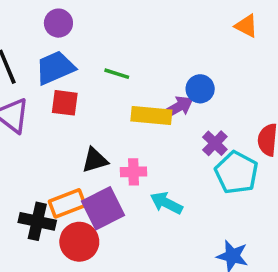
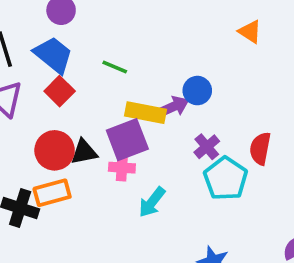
blue trapezoid: (55, 68) -> (53, 55), turned 57
red square: (65, 103) -> (60, 91), turned 32
cyan arrow: (166, 203) -> (152, 202), turned -84
purple square: (103, 208) -> (127, 140), moved
red circle: (79, 242) -> (55, 150), moved

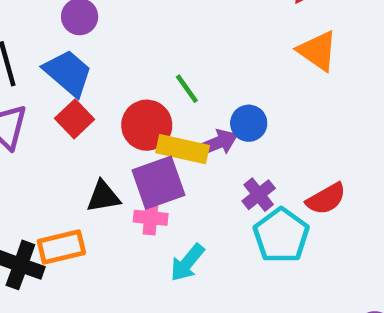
orange triangle: (250, 32) -> (318, 51), size x1.4
green line: (115, 67) -> (187, 89), moved, turned 30
red semicircle: (260, 148) -> (326, 199), turned -132
red circle: (55, 150) -> (147, 125), moved

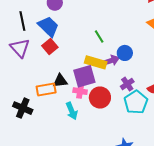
red circle: (147, 125) -> (100, 98), moved
orange rectangle: (61, 247) -> (46, 89), moved
cyan arrow: (187, 263) -> (72, 111), moved, turned -66

